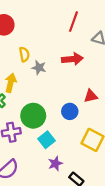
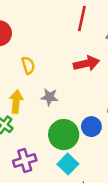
gray star: (39, 68) -> (49, 97), moved
green circle: (33, 116) -> (64, 135), moved

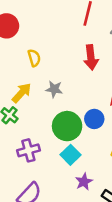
red arrow: (86, 63) -> (91, 57), turned 95
yellow arrow: (16, 102) -> (22, 93), turned 35

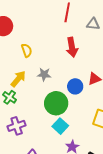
blue circle: (94, 119) -> (75, 86), moved
purple cross: (28, 150) -> (17, 126), moved

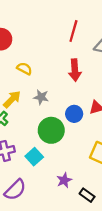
yellow semicircle: (27, 50) -> (24, 69), turned -48
cyan square: (60, 126) -> (34, 157), moved

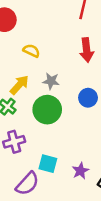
green circle: (51, 130) -> (47, 110), moved
cyan square: (34, 157) -> (48, 164), moved, turned -30

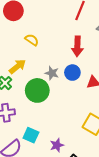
gray star: (51, 81) -> (52, 73), moved
blue circle: (88, 98) -> (72, 73), moved

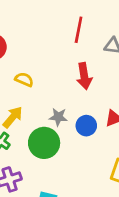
blue circle: (72, 73) -> (86, 126), moved

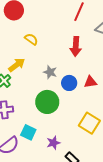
green circle: (44, 143) -> (47, 102), moved

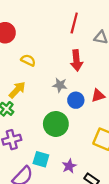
gray star: (50, 72) -> (60, 85), moved

